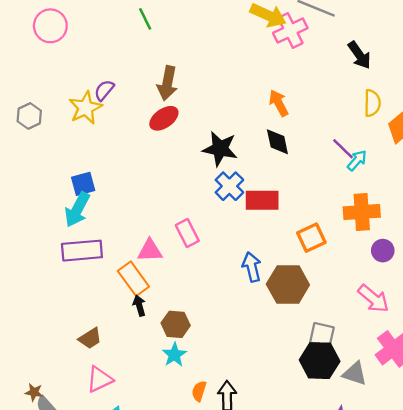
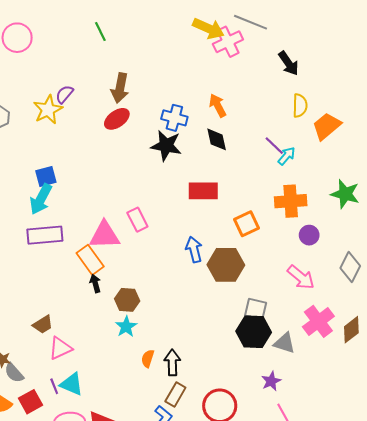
blue cross: (229, 186) -> (174, 118), moved, turned -30
pink triangle: (150, 251) -> (105, 235), size x1.4
brown trapezoid: (90, 338) -> (43, 325), moved

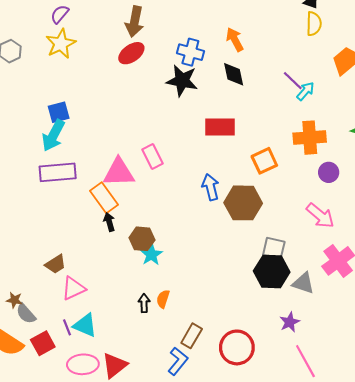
purple semicircle: (64, 94) -> (60, 14), moved
yellow semicircle: (300, 106) -> (314, 24), moved
cyan star: (126, 327) -> (151, 255), moved
black arrow: (172, 363) -> (144, 303), moved, size x0.7

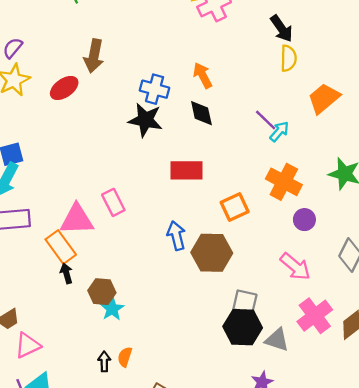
red ellipse: (131, 53) -> (64, 88), moved
orange cross: (310, 138) -> (284, 182), turned 32

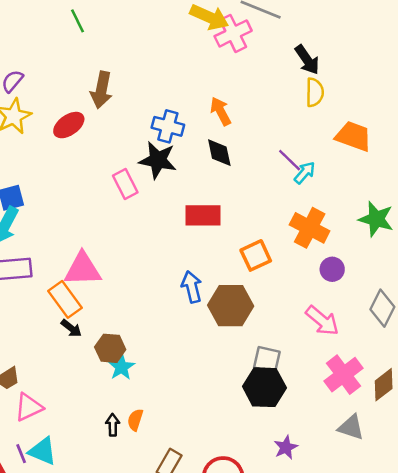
orange trapezoid: (324, 98) -> (354, 136), turned 60
pink rectangle: (113, 202) -> (125, 184), moved
black arrow: (66, 273) -> (71, 328), turned 144
gray triangle: (277, 340) -> (351, 427), moved

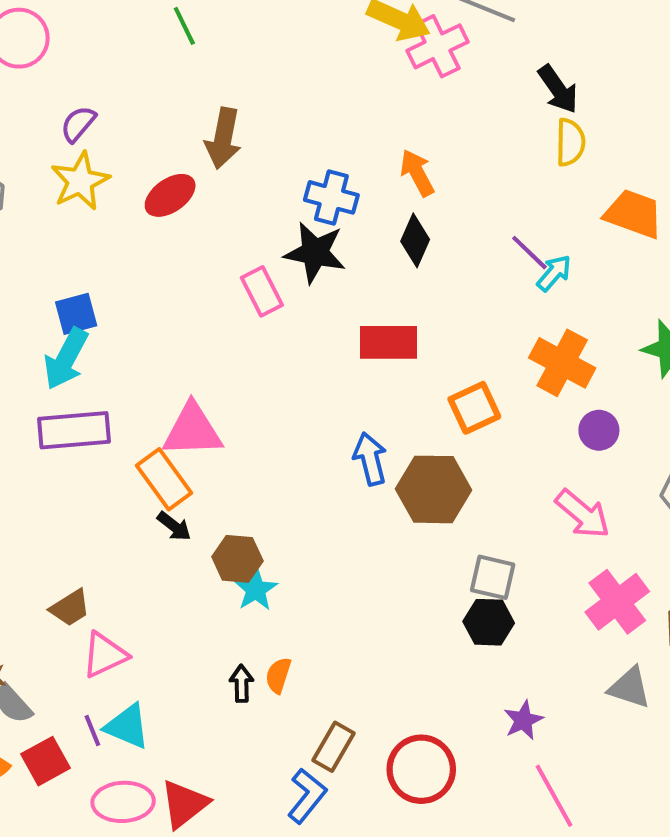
black diamond: (219, 153) -> (415, 240), turned 36
black hexagon: (264, 387) -> (489, 622), size x0.7

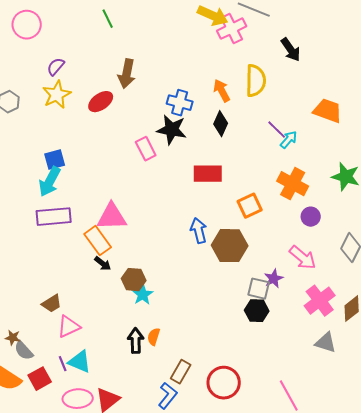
yellow semicircle: (570, 142) -> (256, 81), moved, size x1.4
black arrow: (242, 683) -> (136, 341), size x1.4
purple star: (523, 720) -> (274, 279), moved

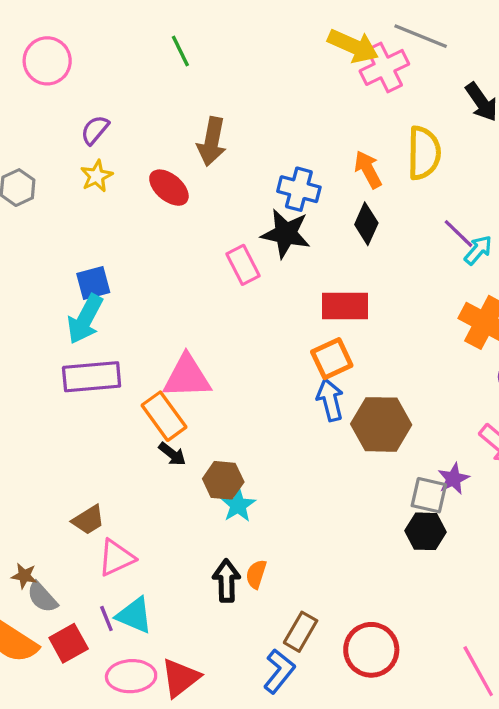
yellow star: (57, 95) -> (97, 176), size x0.7
red ellipse: (101, 102) -> (169, 188), turned 75
orange square: (250, 206) -> (332, 359), moved

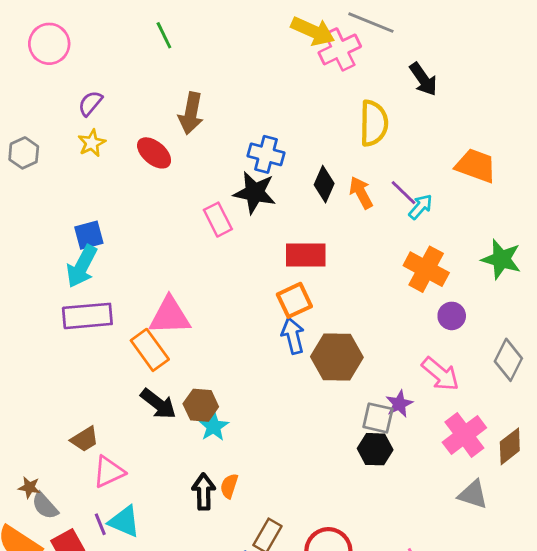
orange arrow: (368, 169) -> (361, 193), moved
black arrow: (172, 454) -> (158, 404), moved, size x1.5

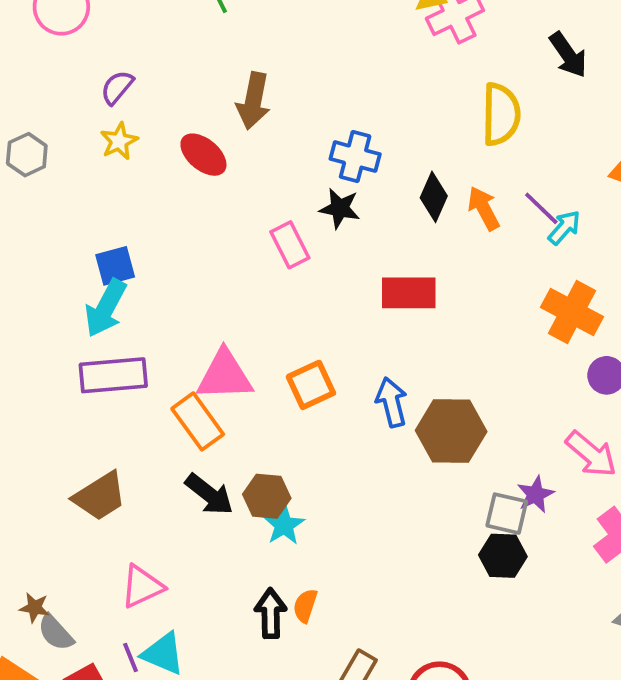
black star: (255, 193) -> (340, 208), size x0.7
orange square: (294, 300) -> (311, 385), moved
brown trapezoid: (85, 439) -> (100, 496), moved, size x1.4

